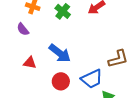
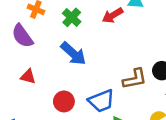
purple semicircle: (23, 29) -> (22, 36), size x1.5
blue arrow: (60, 53) -> (73, 54), moved

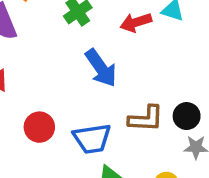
blue arrow: (73, 54) -> (101, 68), moved

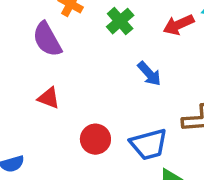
blue arrow: (101, 68) -> (149, 74), size x0.7

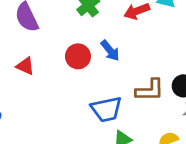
red circle: (95, 139) -> (78, 56), moved

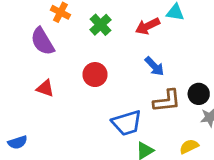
blue arrow: (110, 51) -> (154, 66), moved

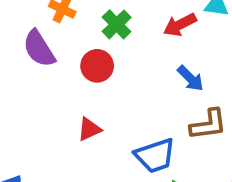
red circle: (95, 75) -> (97, 66), moved
red triangle: (45, 88) -> (89, 129), moved, turned -42

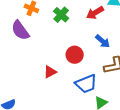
red circle: (97, 66) -> (75, 55), moved

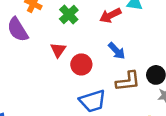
red triangle: (50, 72) -> (58, 50), moved, turned -32

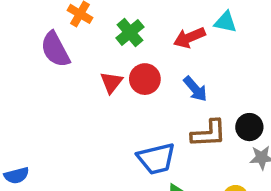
red circle: (81, 64) -> (145, 79), moved

